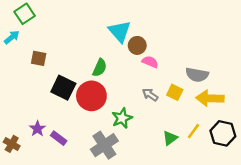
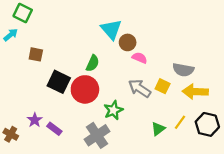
green square: (25, 14) -> (23, 13), turned -30
gray arrow: (150, 95) -> (140, 88), size x1.5

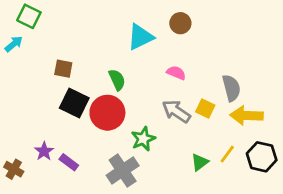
cyan triangle: (111, 29) -> (140, 37), turned 45
brown circle: (128, 42) -> (180, 23), moved
brown square: (36, 54) -> (63, 69), moved
green semicircle: (93, 63) -> (117, 80), turned -49
gray semicircle: (183, 70) -> (231, 88), turned -115

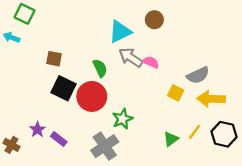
cyan arrow: (14, 44) -> (11, 37), turned -119
gray semicircle: (231, 88) -> (198, 75), turned 80
gray arrow: (176, 111) -> (131, 57), moved

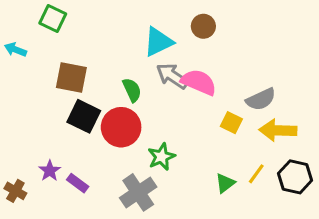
green square: (24, 14) -> (53, 18), moved
brown square: (54, 59) -> (71, 78), size x1.5
pink semicircle: (151, 62) -> (199, 82), size x1.6

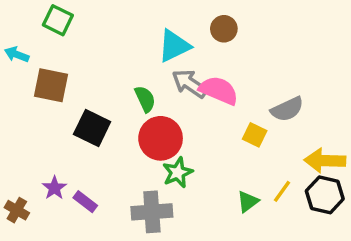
brown square: (71, 78) -> (51, 85), moved
red circle: (121, 127) -> (161, 138), moved
yellow arrow: (278, 130) -> (325, 161), moved
gray cross: (138, 192) -> (152, 212), turned 30

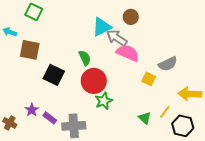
gray arrow: (190, 84) -> (117, 38), moved
black hexagon: (325, 195) -> (183, 126), moved
green triangle: (248, 202) -> (145, 118), turned -40
gray cross: (152, 212) -> (74, 126), moved

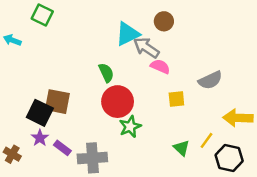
brown square: (30, 50) -> (57, 102), moved
pink semicircle: (128, 53) -> (160, 66), size x0.7
black square: (54, 75) -> (40, 113), moved
yellow square: (149, 79) -> (176, 99), moved, turned -32

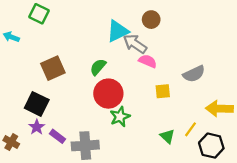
green semicircle: (106, 73) -> (98, 67), turned -114
brown square: (57, 102) -> (53, 68), moved, turned -35

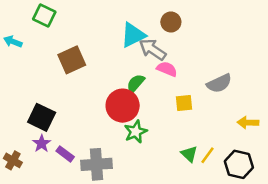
green semicircle: (98, 67) -> (136, 83), moved
brown square: (53, 68) -> (72, 60), moved
yellow arrow: (219, 109) -> (248, 123), size x0.7
yellow line: (190, 129) -> (207, 155), moved

